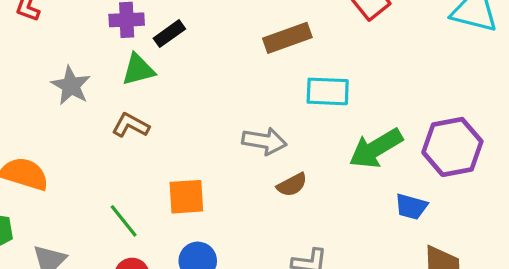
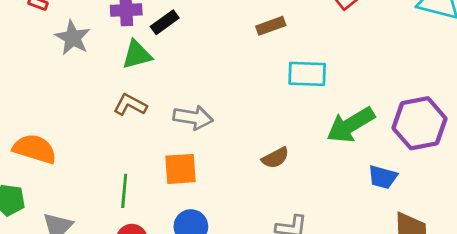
brown rectangle: (287, 38) -> (271, 26), size x0.7
gray star: (71, 86) -> (73, 38), moved
gray arrow: (264, 141) -> (193, 118), moved
green line: (124, 221) -> (124, 191), turned 44

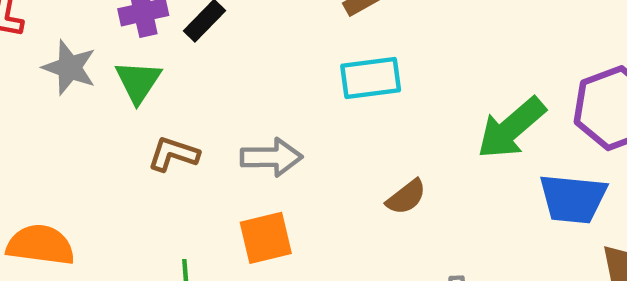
green triangle: (137, 55) -> (138, 82), moved, turned -32
cyan rectangle: (307, 74) -> (371, 78), moved
blue trapezoid: (383, 177) -> (573, 199), size x1.5

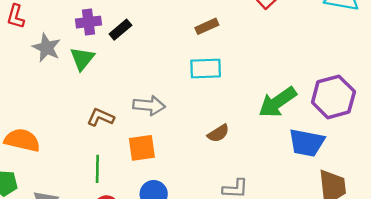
brown L-shape: (173, 154) -> (101, 117), moved

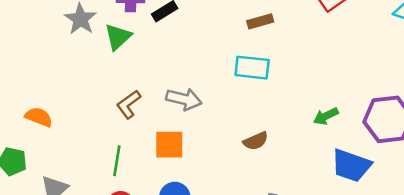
green arrow: (278, 102) -> (326, 116), size x0.6
brown L-shape: (101, 117) -> (129, 104), turned -68
orange semicircle: (22, 140) -> (39, 117), size x0.7

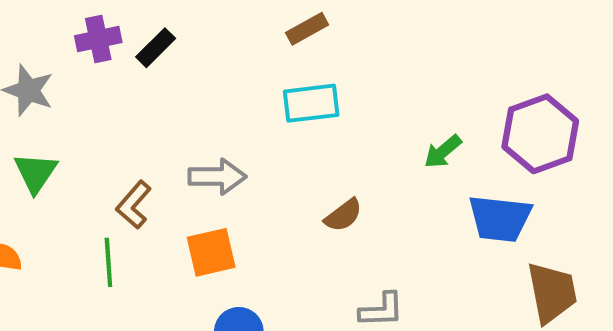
green triangle: (118, 37) -> (36, 173), moved
green line: (117, 161) -> (108, 262), moved

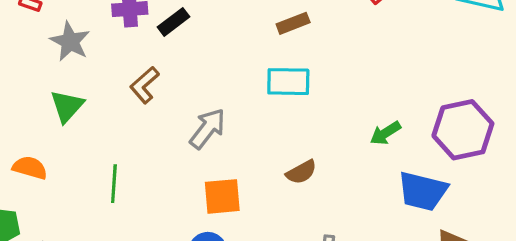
gray arrow: (217, 177) -> (208, 129), turned -60
brown L-shape: (134, 205) -> (144, 85), moved
orange square: (211, 252) -> (222, 196), moved

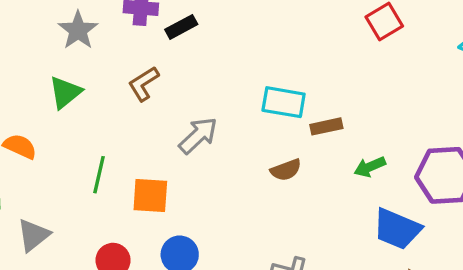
brown rectangle: (293, 23) -> (326, 126), moved
brown semicircle: (301, 172) -> (286, 170), moved
orange square: (222, 196) -> (150, 195), moved

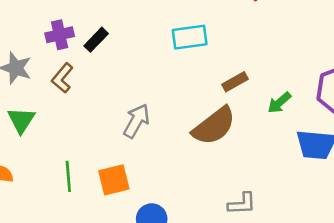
brown L-shape: (144, 84) -> (62, 78), moved
cyan rectangle: (284, 102) -> (190, 37), moved
brown semicircle: (286, 170) -> (214, 126), size x1.8

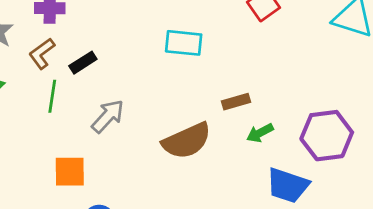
black rectangle: (96, 40) -> (83, 63), moved
brown rectangle: (235, 82) -> (236, 102), moved
green line: (68, 176) -> (52, 96), moved

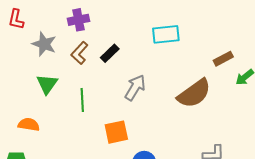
cyan rectangle: (184, 43) -> (166, 34), moved
green line: (52, 96) -> (82, 100), moved

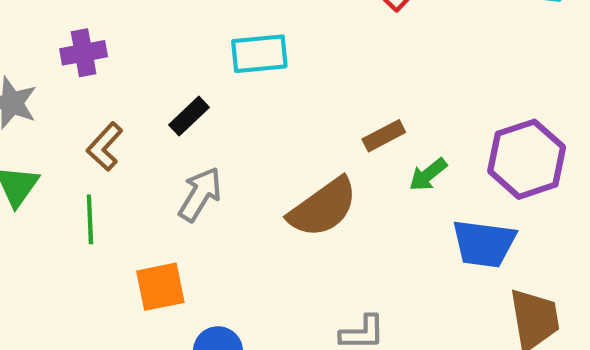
cyan rectangle: (166, 34) -> (259, 54), moved
brown L-shape: (79, 53) -> (105, 147), moved
black rectangle: (110, 53) -> (189, 116), moved

